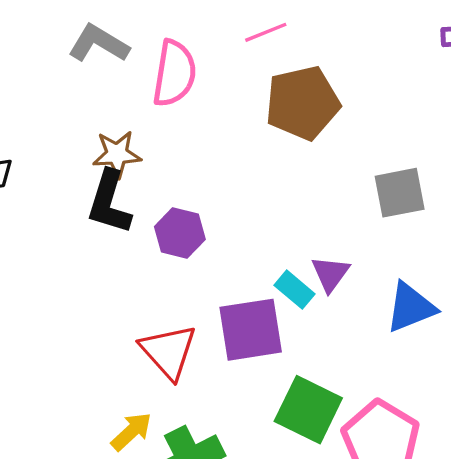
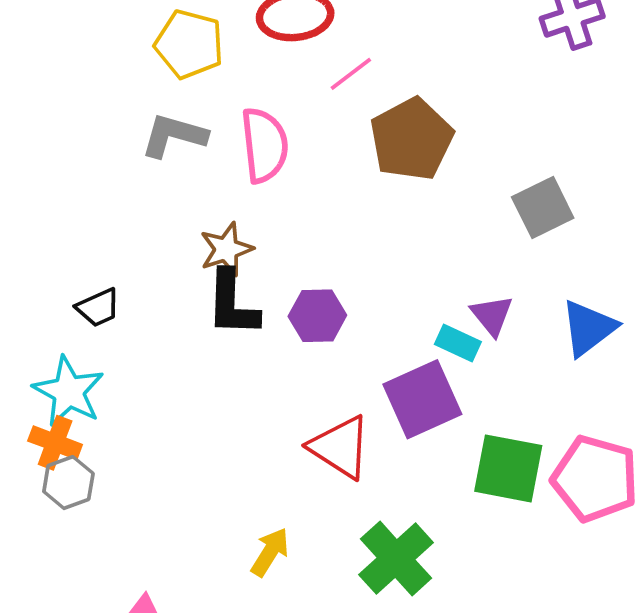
yellow arrow: (131, 432) -> (270, 552), moved

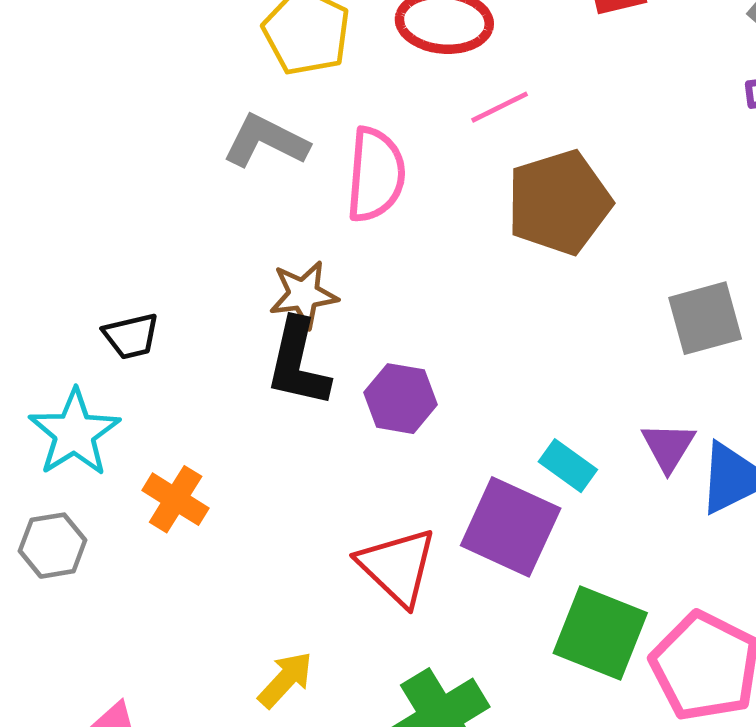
purple triangle: (492, 315) -> (668, 447), moved
purple square: (422, 399) -> (511, 527), turned 38
orange cross: (55, 443) -> (176, 499), moved

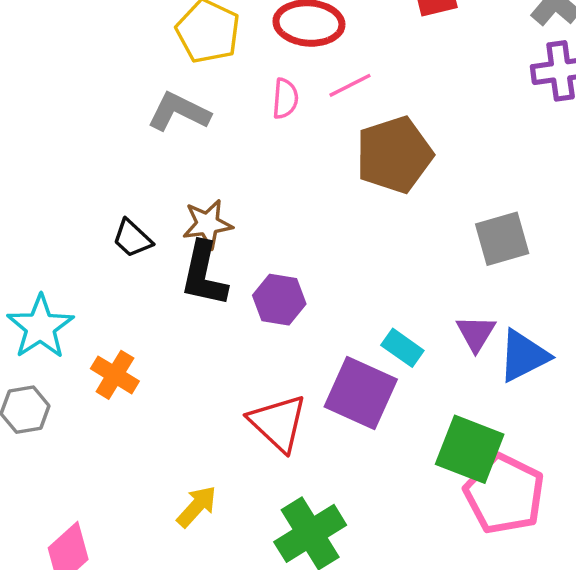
pink semicircle: (376, 175) -> (285, 98), moved, size x0.6
black trapezoid: (131, 336) -> (132, 238), moved, turned 57
green square: (600, 633) -> (470, 449), moved

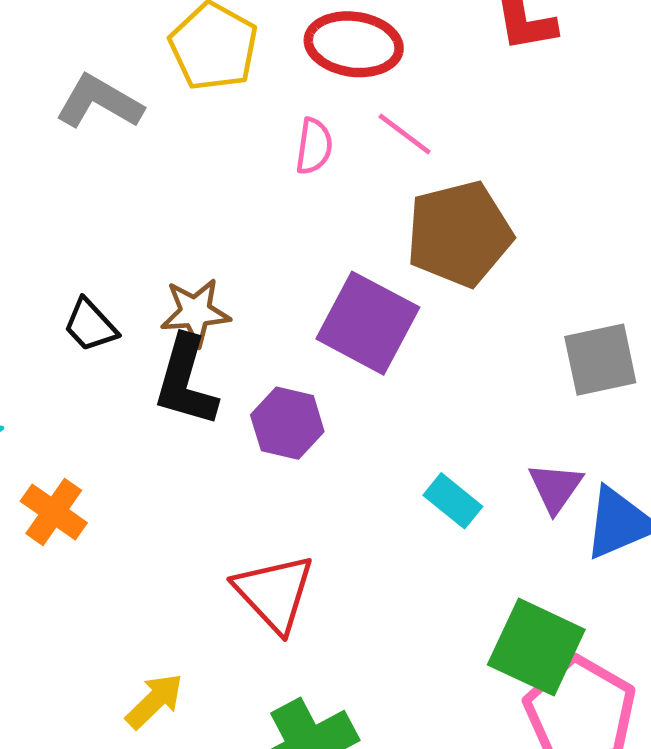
pink line: (350, 85) -> (405, 134), turned 60
gray L-shape: (179, 112) -> (99, 102), moved
purple square: (361, 393) -> (368, 323), moved

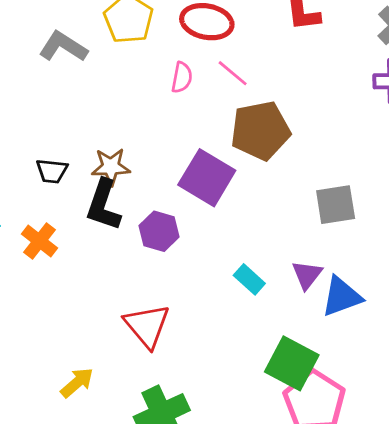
black trapezoid: (90, 325) -> (52, 171), turned -44
orange cross: (54, 512) -> (39, 241), moved

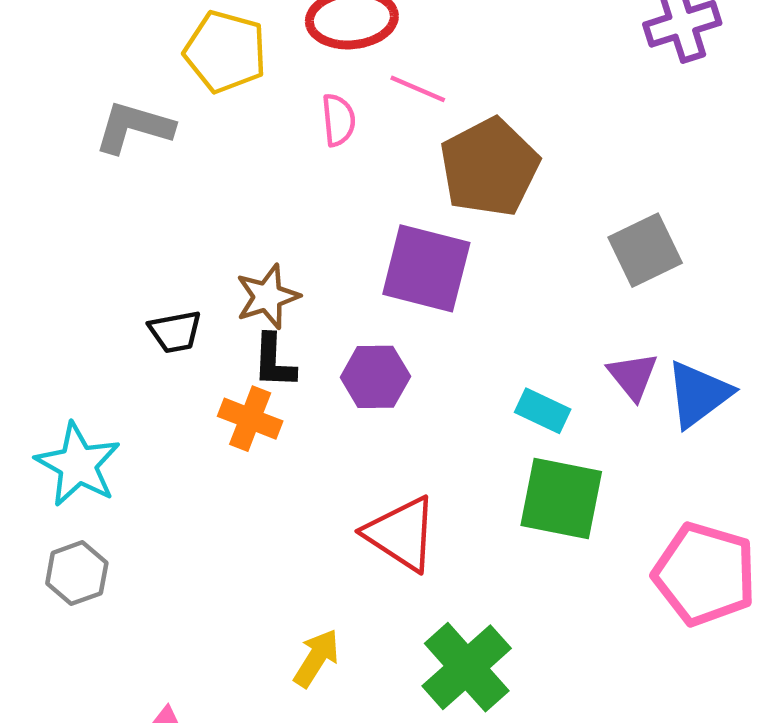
black L-shape: (103, 205) -> (274, 361), size x0.7
orange cross: (39, 241) -> (250, 419), moved
green square: (292, 363) -> (561, 499), moved

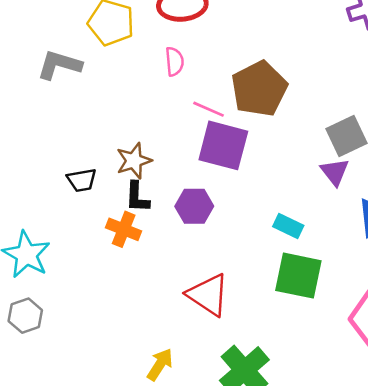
pink line: (418, 89) -> (209, 109), moved
purple triangle: (633, 376) -> (335, 172), moved

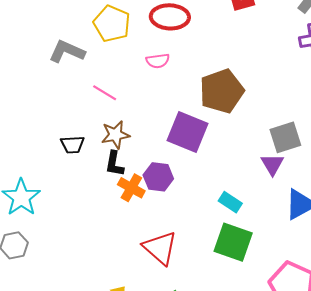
pink semicircle: (174, 61) -> (158, 61), turned 80
pink line: (209, 109) -> (105, 93), moved
orange cross: (124, 229) -> (131, 188), moved

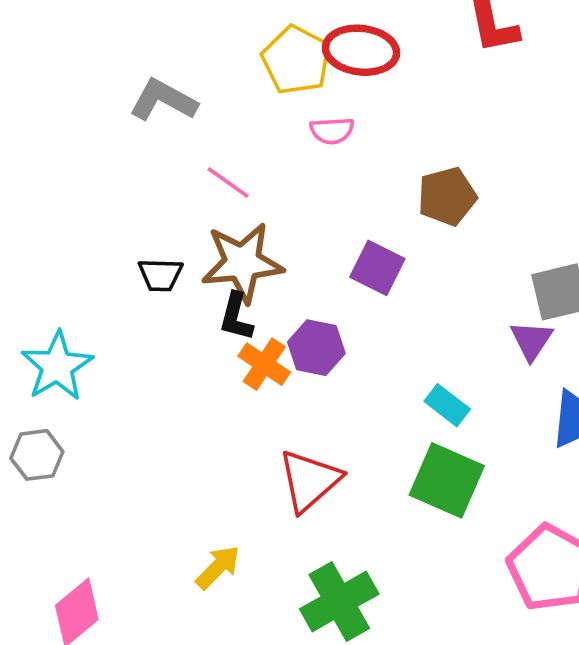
yellow pentagon: (112, 24) -> (296, 60), moved
brown pentagon: (222, 91) -> (447, 196), size x0.7
purple square: (187, 132) -> (377, 268), size x0.7
brown star: (115, 135) -> (242, 263), size x1.5
red triangle: (160, 248) -> (309, 481), turned 33

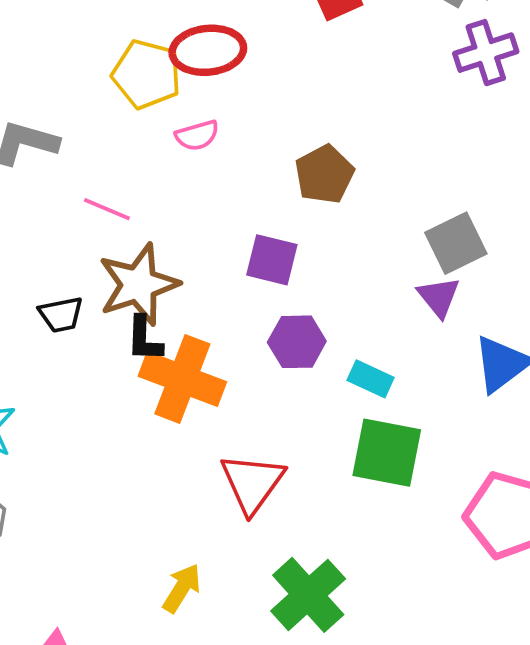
purple hexagon: (316, 348) -> (297, 342), moved
orange cross: (264, 364) -> (182, 379), size x1.6

